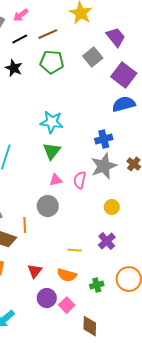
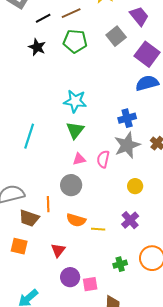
orange semicircle: (67, 275) -> (76, 220), moved
pink square: (67, 305) -> (90, 284), turned 35

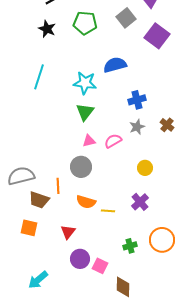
blue semicircle: (147, 83) -> (115, 65), moved
cyan line: (29, 136) -> (39, 77), moved
gray star: (127, 145) -> (137, 127), size x0.6
pink semicircle: (103, 159) -> (113, 141), turned 48
pink square: (90, 284) -> (100, 266), turned 35

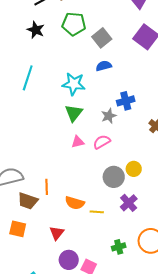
gray square: (126, 18) -> (102, 38), moved
blue semicircle: (115, 65) -> (104, 66), size x0.7
gray star: (137, 127) -> (109, 116), moved
gray circle: (81, 167) -> (114, 177), moved

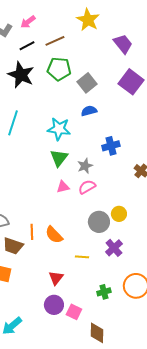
black star: (36, 30) -> (21, 75), size x1.5
gray star: (109, 116) -> (85, 166), moved
orange semicircle: (75, 203) -> (54, 235), moved, turned 30
red triangle: (57, 233) -> (56, 278), moved

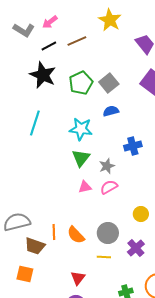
green pentagon: (59, 69) -> (81, 83), moved, turned -30
gray circle: (99, 222) -> (108, 233), moved

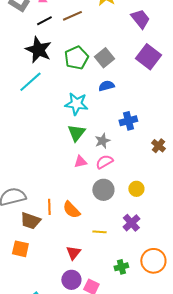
cyan line: (35, 123) -> (30, 82), moved, turned 30
gray circle: (108, 233) -> (103, 190), moved

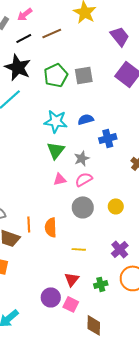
gray square: (104, 58) -> (84, 75), turned 30
blue semicircle: (106, 86) -> (86, 119), moved
orange semicircle: (71, 210) -> (51, 227), turned 42
purple cross: (131, 223) -> (120, 249), moved
red triangle: (73, 253) -> (72, 279), moved

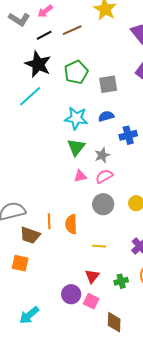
gray square: (84, 75) -> (108, 84), moved

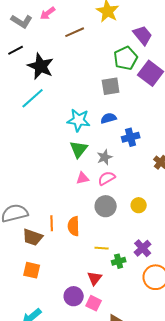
black line: (44, 35) -> (16, 50), moved
green pentagon: (76, 72) -> (126, 58), moved
orange square: (20, 263) -> (32, 270), moved
green cross: (121, 281) -> (119, 261), moved

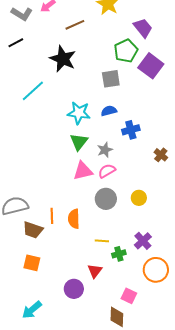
black star: (41, 66) -> (63, 59), moved
pink triangle: (83, 178) -> (83, 171), size x1.5
pink square: (94, 303) -> (129, 296), moved

